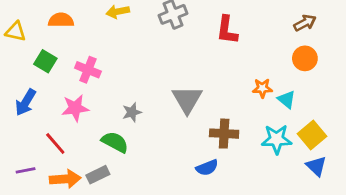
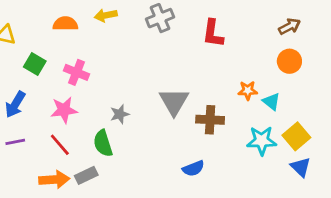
orange semicircle: (61, 20) -> (65, 24), moved
brown cross: (224, 134) -> (210, 120), moved
green semicircle: (115, 142) -> (103, 143), turned -136
red line: (55, 143) -> (60, 145), moved
purple line: (26, 170) -> (15, 142), moved

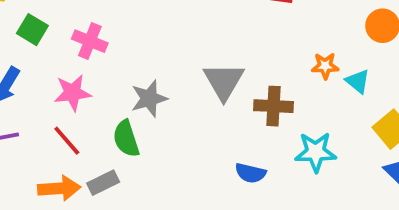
gray star: (120, 114) -> (149, 98), size x1.4
cyan star: (262, 141) -> (316, 152), moved
blue semicircle: (193, 168) -> (251, 173), turned 35

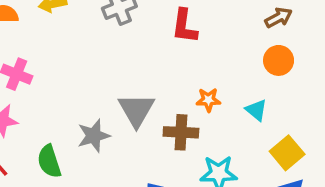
orange star: (325, 66) -> (208, 100), moved
gray star: (149, 98) -> (94, 136), moved

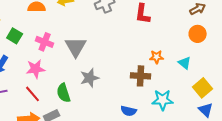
gray triangle: (136, 110) -> (76, 47), moved

